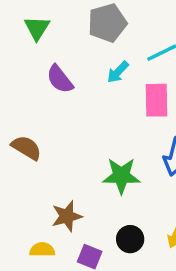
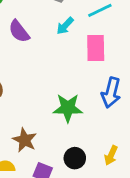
brown star: (67, 216) -> (25, 140), turned -30

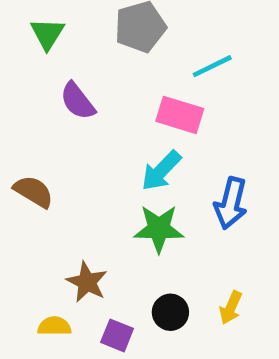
cyan arrow: (65, 26) -> (161, 171), moved, size x1.4
pink rectangle: (96, 48) -> (180, 115), moved, turned -72

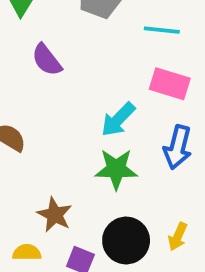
cyan line: (212, 66) -> (162, 30), turned 32
pink rectangle: (180, 115) -> (170, 84), moved
black circle: (170, 312) -> (126, 240), size x1.5

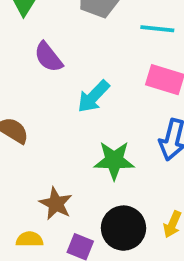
cyan arrow: (118, 119) -> (93, 96), moved

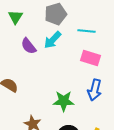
cyan arrow: (93, 96) -> (53, 40), moved

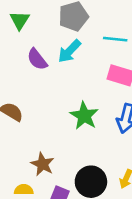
green star: (64, 101) -> (84, 116), moved, turned 30

